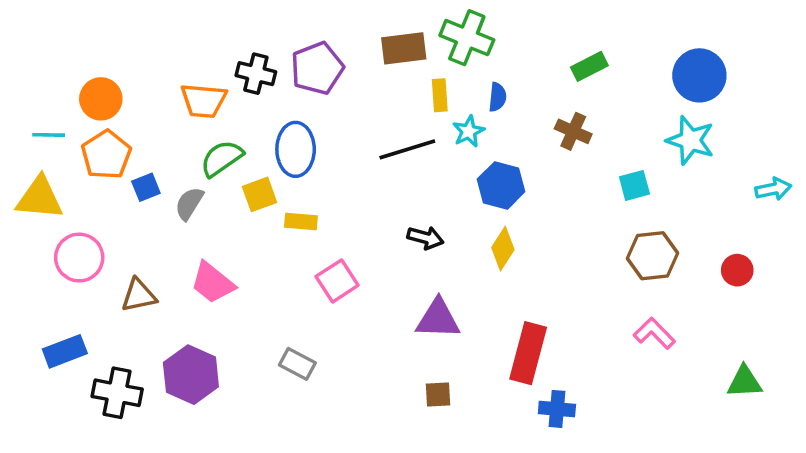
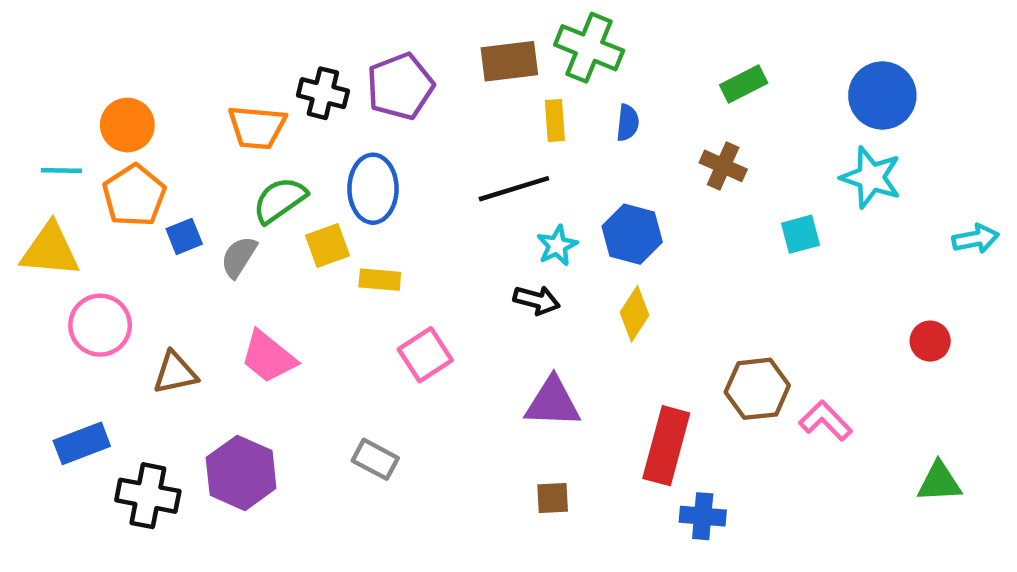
cyan star: (469, 131) -> (557, 246), moved
brown hexagon: (653, 256) -> (757, 389), moved

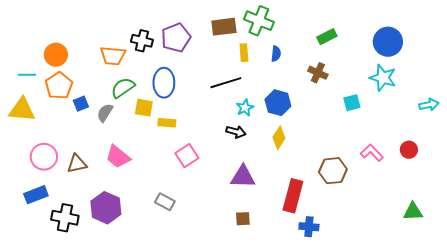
yellow square: (327, 246) -> (144, 108), turned 30
pink circle: (100, 325) -> (44, 157), moved
pink L-shape: (826, 421) -> (372, 153), moved

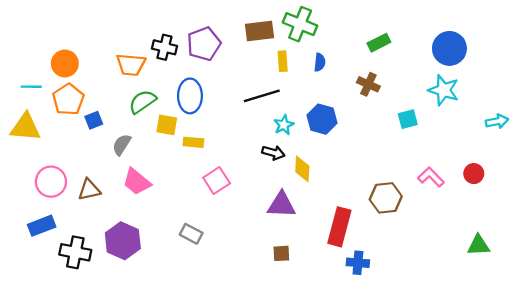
gray semicircle: (105, 113) -> (122, 145), moved
yellow diamond: (279, 138) -> (302, 169), moved, turned -30

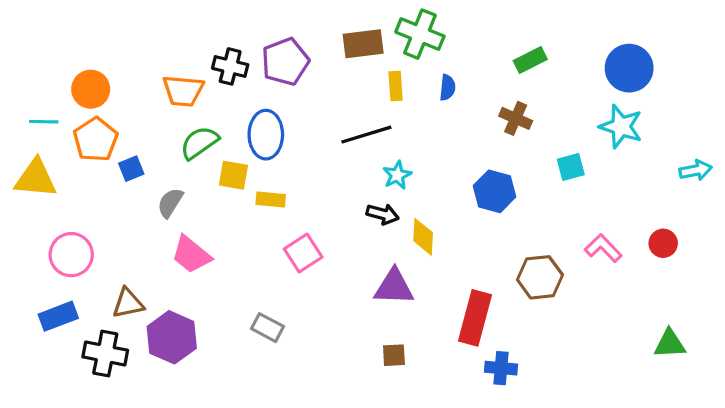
blue hexagon: (322, 119) -> (495, 191), moved
brown triangle: (89, 190) -> (128, 303), moved

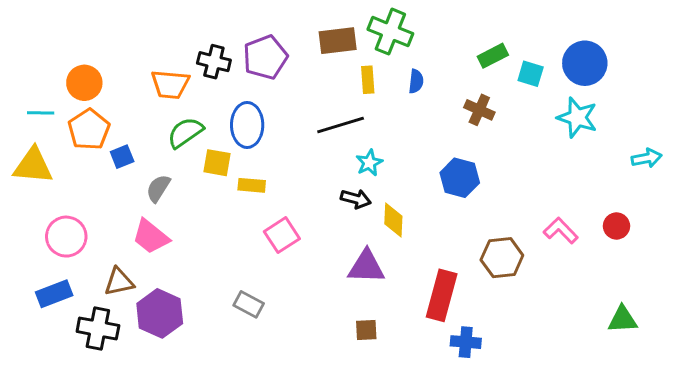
cyan square: (571, 167) -> (531, 74), moved, turned 32
pink trapezoid: (191, 255) -> (151, 237), moved

